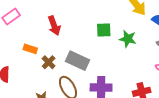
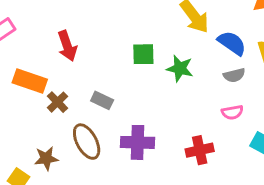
orange rectangle: (30, 49) -> (30, 81), size x1.5
gray rectangle: (78, 61) -> (102, 100), size x0.6

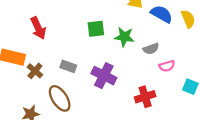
gray semicircle: (234, 75) -> (151, 49), moved
purple cross: (137, 142) -> (104, 76), moved, turned 30

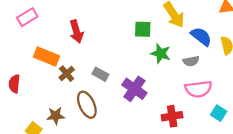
green square: (96, 29) -> (143, 29), moved
gray semicircle: (151, 49) -> (191, 61), moved
pink semicircle: (167, 66) -> (198, 89), size x1.6

